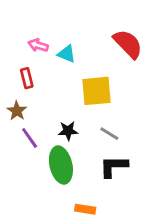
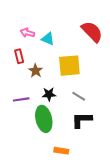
brown star: (17, 111) -> (36, 71), moved
purple line: (30, 138) -> (21, 99), turned -63

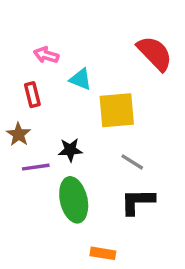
cyan triangle: (48, 39) -> (81, 79), moved
brown star: (36, 71) -> (19, 134), moved
black star: (49, 94) -> (70, 150), moved

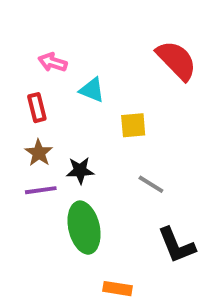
yellow square: (117, 110) -> (133, 125), size x0.6
brown star: (19, 134) -> (39, 153), moved
black L-shape: (137, 202) -> (176, 245), moved, turned -111

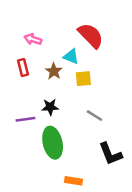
red semicircle: (176, 60) -> (91, 36), moved
cyan triangle: (92, 90) -> (71, 56), moved
brown star: (39, 153) -> (54, 71), moved

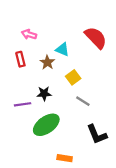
red semicircle: (91, 36) -> (96, 38), moved
yellow square: (83, 79) -> (73, 77), moved, turned -32
green ellipse: (53, 143) -> (46, 125), turned 68

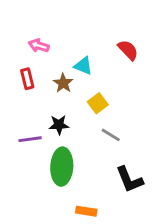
red semicircle: (96, 38) -> (128, 50), size x0.7
green ellipse: (46, 125) -> (62, 167), turned -52

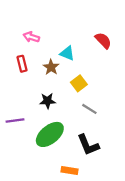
purple line: (30, 139) -> (15, 121), moved
green ellipse: (62, 167) -> (50, 134), turned 48
black L-shape: (129, 180) -> (88, 145), moved

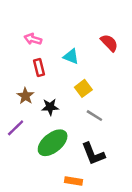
red rectangle: (22, 64) -> (39, 68), moved
brown star: (51, 67) -> (25, 96), moved
purple line: (15, 121) -> (16, 128), turned -36

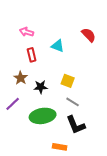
yellow square: (83, 88) -> (68, 81), moved, turned -32
gray line: (94, 116) -> (73, 102), moved
green ellipse: (53, 143) -> (43, 116), turned 30

